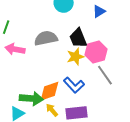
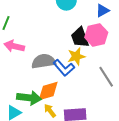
gray semicircle: (46, 38) -> (44, 61), moved
pink hexagon: (96, 52) -> (96, 35), moved
blue L-shape: (74, 85) -> (64, 68), moved

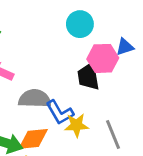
pink hexagon: (96, 35) -> (103, 58), moved
yellow star: (76, 56) -> (76, 125), moved

